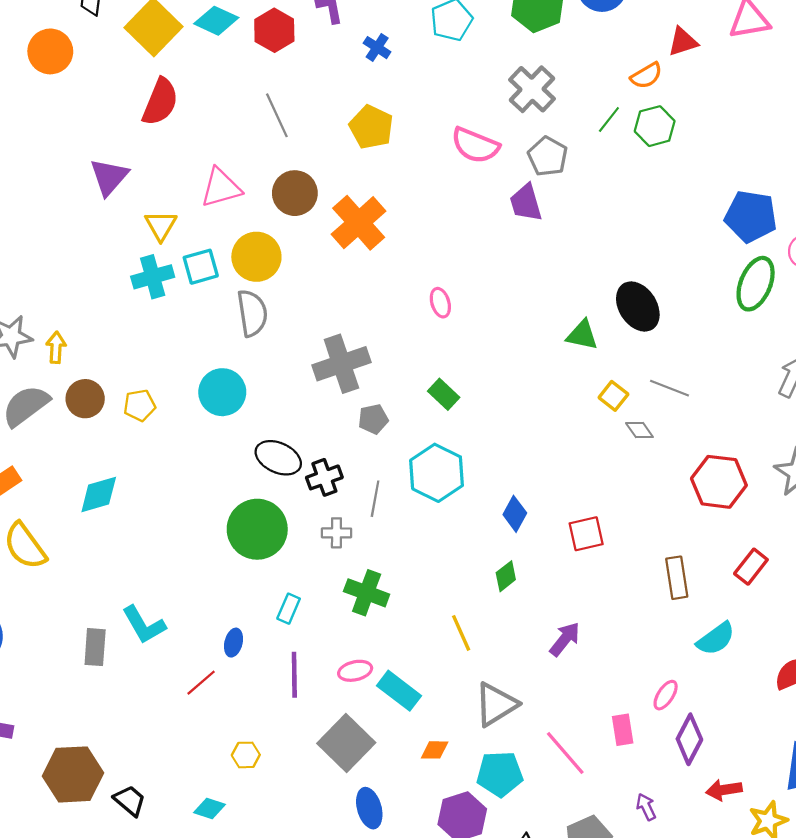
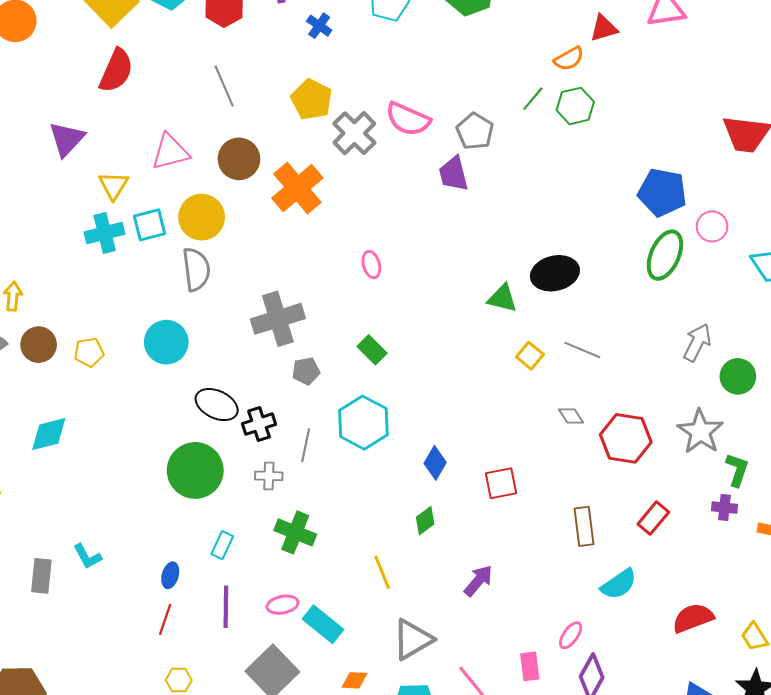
gray cross: (532, 89) -> (354, 133), moved
black ellipse: (638, 306) -> (555, 273), turned -72
gray diamond: (639, 430) -> (571, 416), moved
cyan L-shape: (144, 625) -> (87, 556), size x0.7
red line: (201, 683) -> (165, 619), moved, turned -32

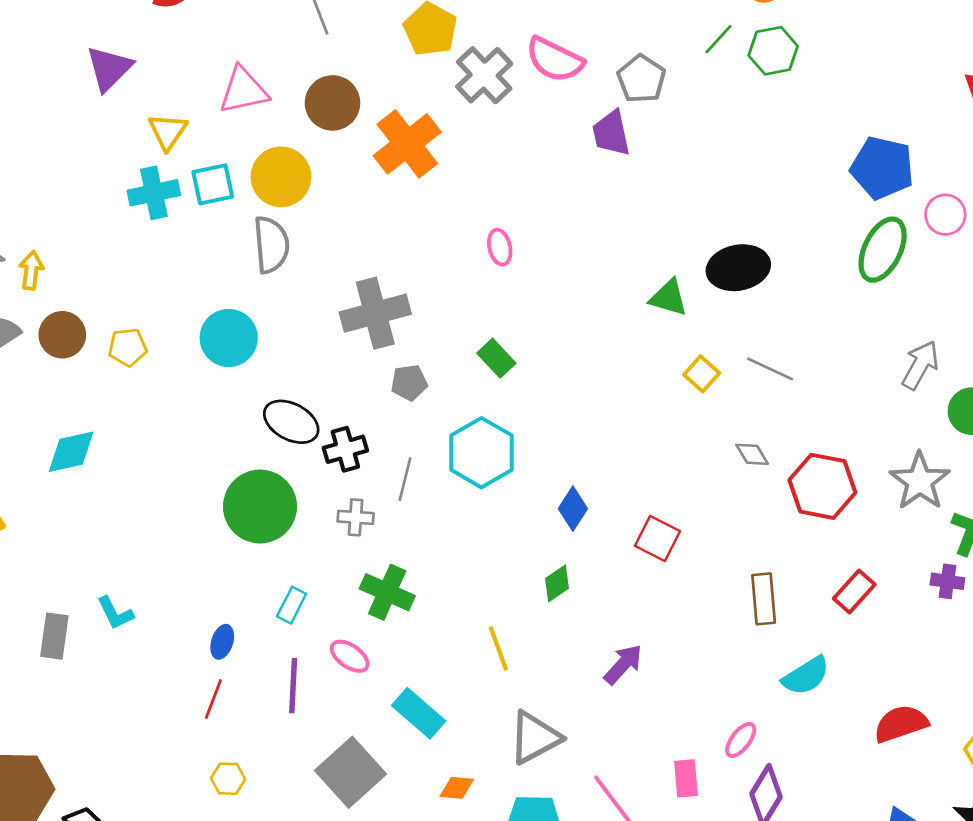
red square: (501, 483) -> (658, 538), turned 36
pink ellipse: (283, 605) -> (350, 656), moved, turned 44

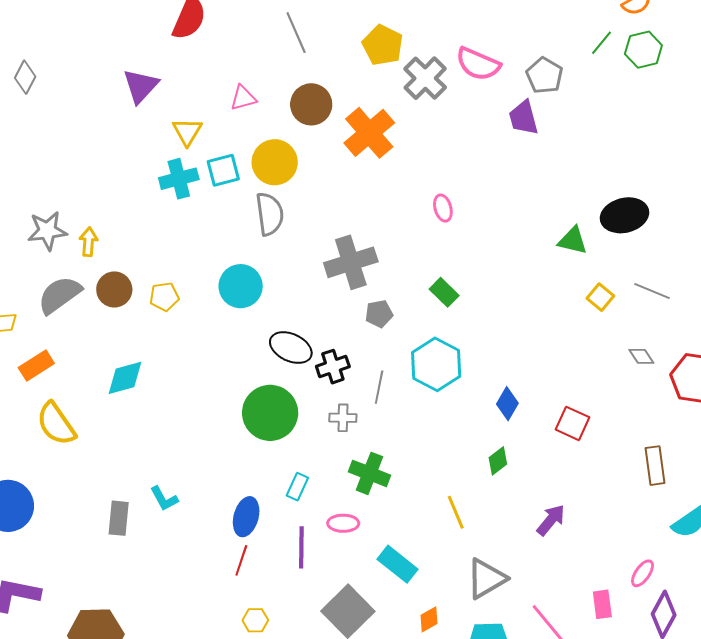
pink triangle: (243, 90) -> (243, 98), size x0.7
blue ellipse: (222, 642) -> (246, 517), size x1.5
pink ellipse: (350, 656) -> (343, 523), turned -32
orange diamond: (457, 788) -> (429, 619), turned -32

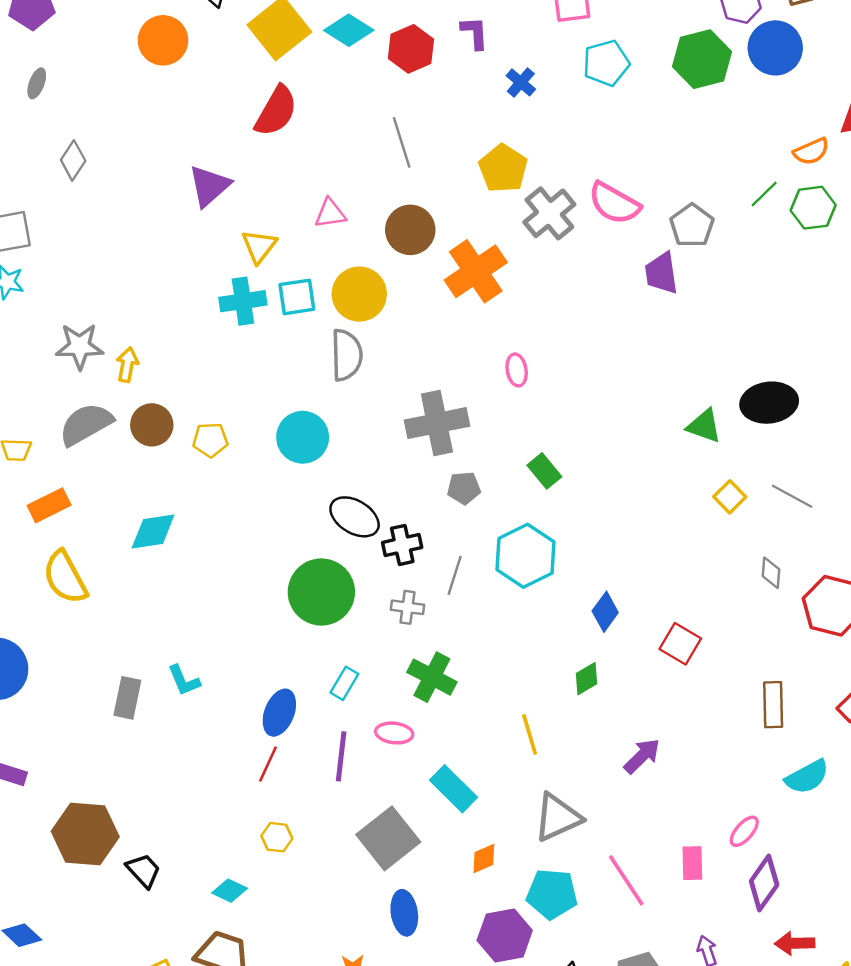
pink ellipse: (443, 208) -> (517, 370), moved
gray diamond: (641, 356) -> (771, 573), turned 32

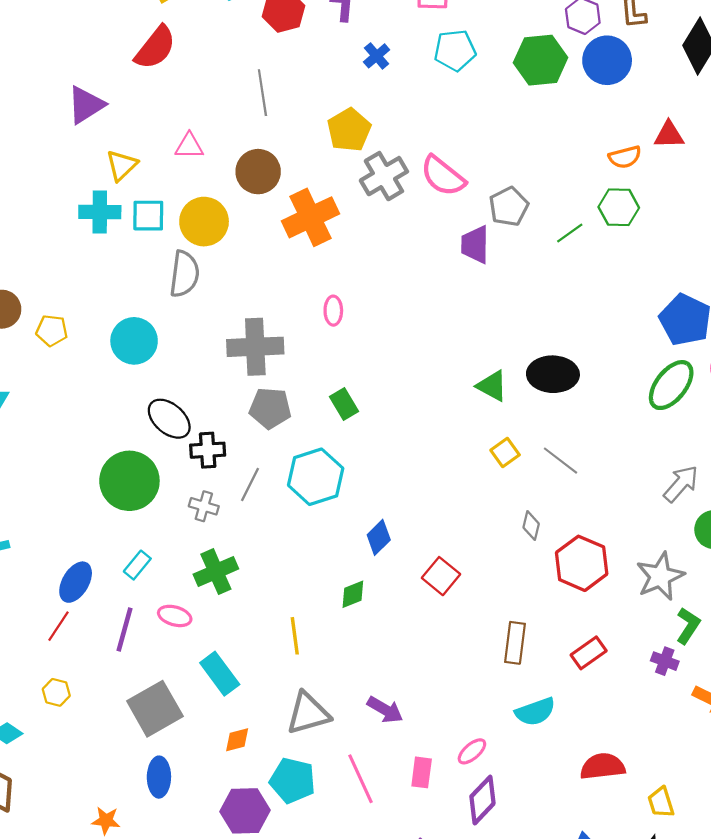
green line: (764, 194) -> (570, 233), moved
gray pentagon: (464, 488) -> (270, 408), size x1.4
green cross: (432, 677) -> (216, 572), turned 30
purple arrow: (642, 756) -> (385, 710), moved, turned 66

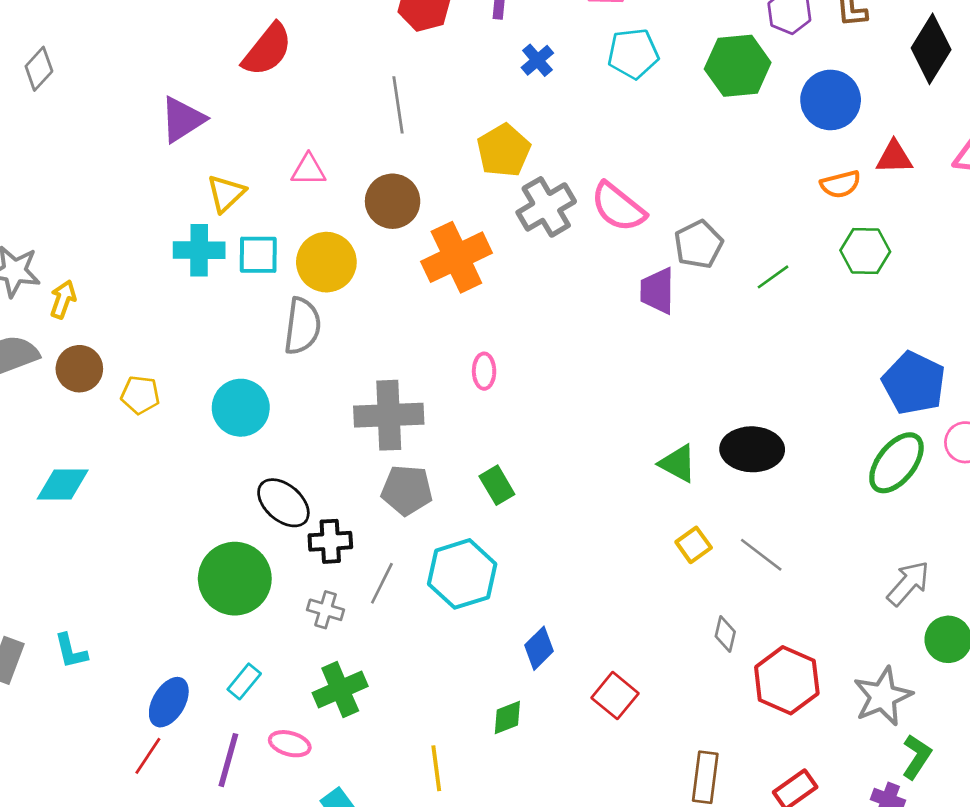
blue circle: (607, 60) -> (831, 100), moved
green hexagon: (619, 207) -> (865, 251), moved

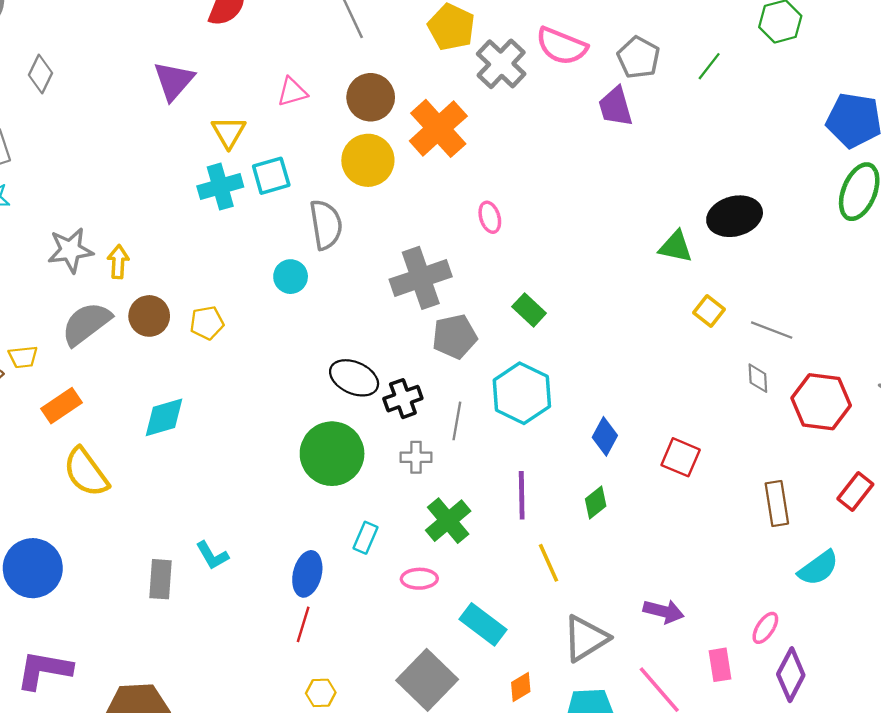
yellow circle: (326, 262) -> (368, 160), moved
cyan circle: (241, 408) -> (291, 277), moved, size x0.7
gray line: (761, 555) -> (772, 330), moved
purple line: (228, 760) -> (522, 495), moved

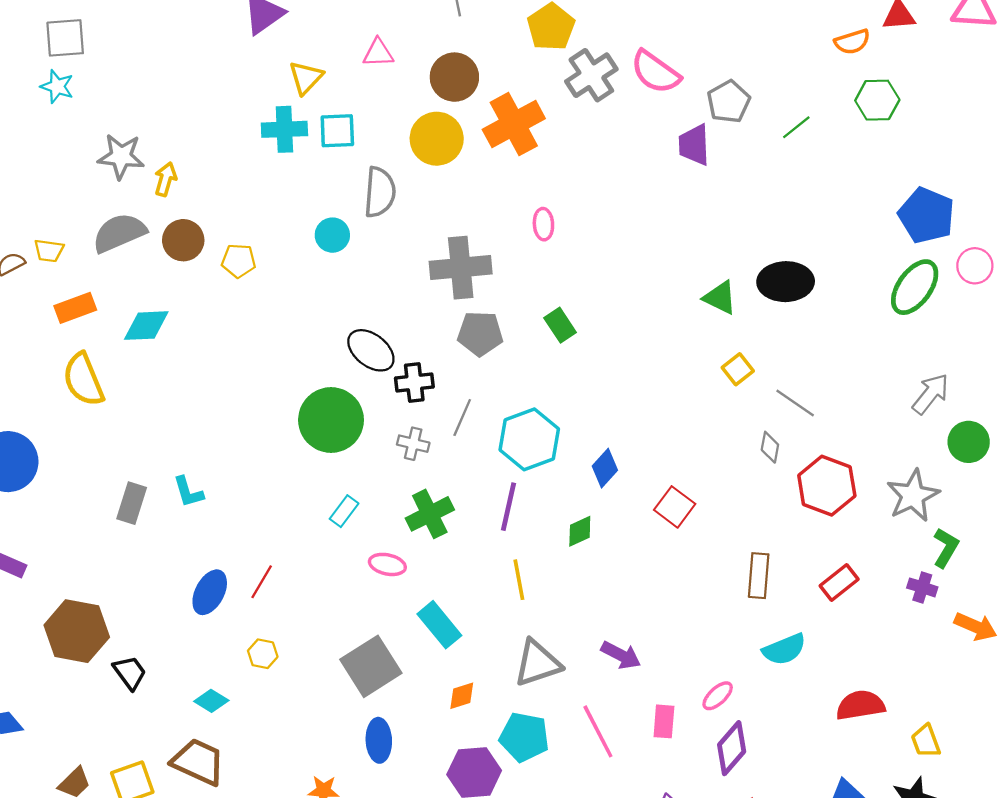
cyan hexagon: (522, 393) -> (529, 439), moved
cyan diamond: (164, 417) -> (146, 326), moved
blue ellipse: (307, 574) -> (210, 592), moved

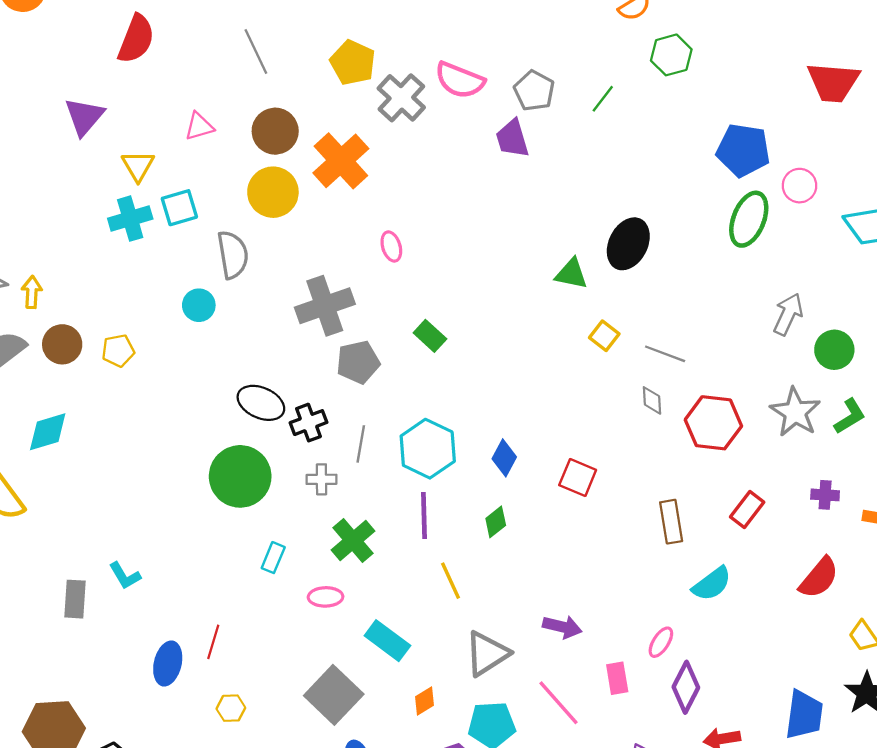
black ellipse: (786, 282) -> (628, 244), turned -48
green L-shape: (946, 548) -> (850, 416), moved, turned 42
red semicircle: (860, 705) -> (819, 578), moved, turned 153

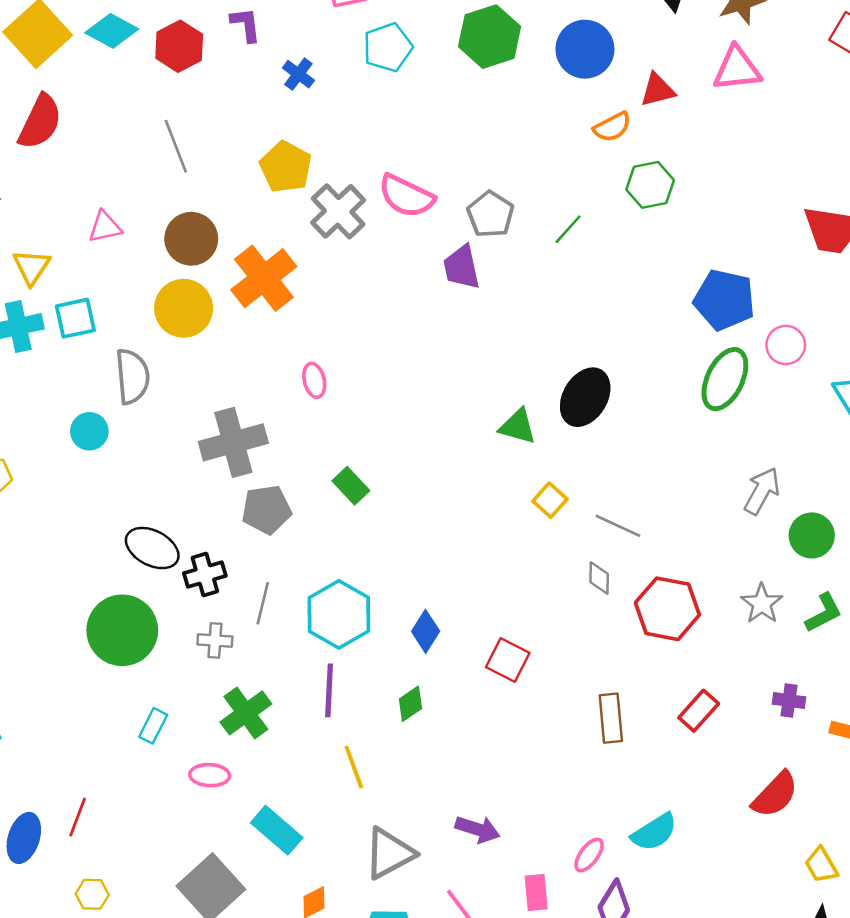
gray star: (795, 412) -> (762, 604), size x0.7
cyan semicircle: (712, 584) -> (654, 832), moved

